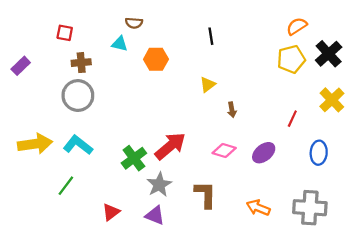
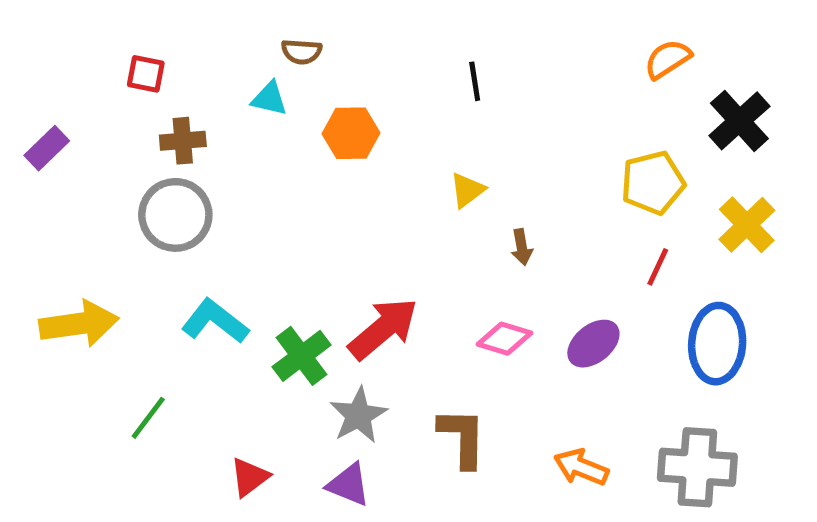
yellow pentagon: (291, 59) -> (653, 183), moved
cyan L-shape: (78, 145) -> (215, 321), moved
blue ellipse: (319, 153) -> (717, 344), size x1.4

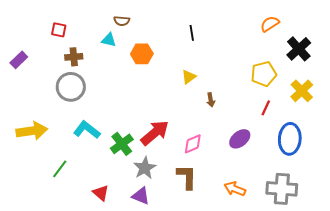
pink diamond: (504, 339) -> (193, 144), moved, turned -40
red triangle: (250, 477) -> (101, 193), turned -42

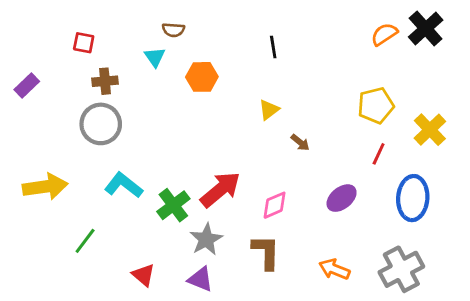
cyan triangle: (109, 40) -> (155, 57), turned 42
black cross: (299, 49) -> (426, 28), moved
brown arrow: (211, 100) -> (300, 142), turned -40
gray cross: (282, 189) -> (401, 269), turned -32

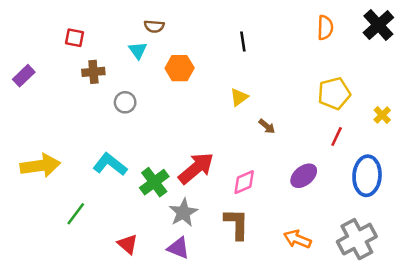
orange semicircle: (384, 34) -> (325, 28), moved, turned 125
gray circle: (101, 124) -> (125, 102), moved, size x0.6
yellow cross: (430, 130) -> (382, 115), size x0.6

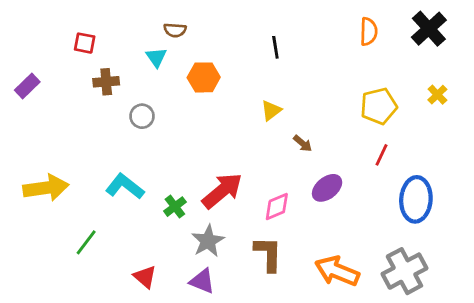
yellow cross: (382, 115) -> (437, 95), moved
purple ellipse: (304, 176) -> (327, 188), moved
green cross: (154, 182) -> (175, 207), size x0.7
orange arrow: (297, 239) -> (337, 271), size x1.4

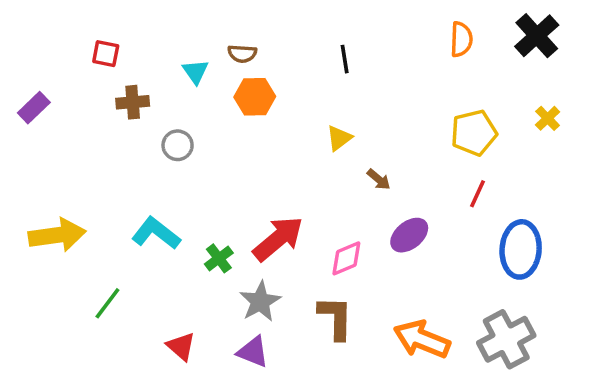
brown semicircle: (175, 30) -> (242, 54), moved

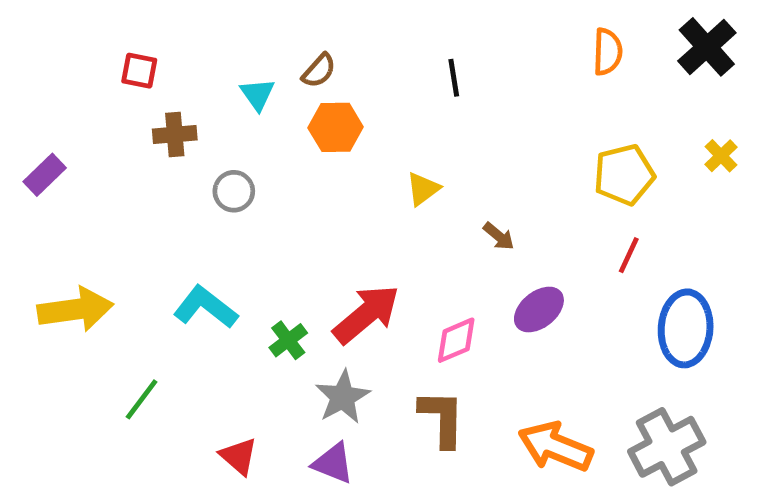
brown semicircle: (242, 54) -> (319, 71), turned -52
purple rectangle: (34, 108) -> (45, 175), moved
yellow triangle: (339, 138) -> (423, 189), moved

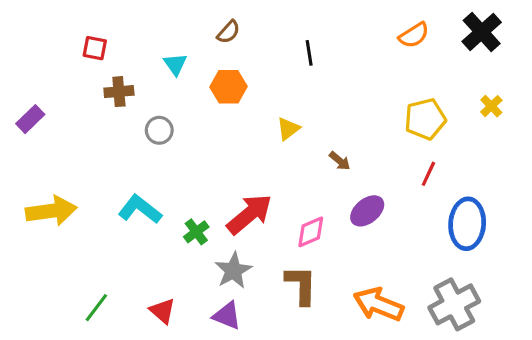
orange semicircle: (608, 52) -> (414, 35), turned 56
brown semicircle: (319, 71) -> (229, 32), moved
green line: (142, 399) -> (96, 308), moved

